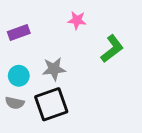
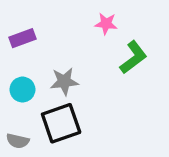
pink star: (77, 20) -> (106, 24), moved
gray semicircle: (15, 103) -> (18, 141), moved

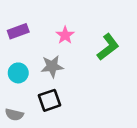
pink star: (106, 24) -> (65, 35), moved, turned 30
black square: (61, 123) -> (49, 100), size x0.7

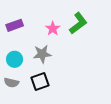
green L-shape: (108, 47) -> (78, 23), moved
gray semicircle: (14, 115) -> (11, 83), moved

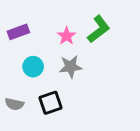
gray star: (42, 54) -> (71, 67), moved
cyan circle: (15, 59) -> (33, 67), moved

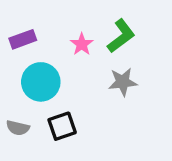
cyan circle: (33, 67) -> (41, 82), size x1.5
gray star: (71, 67) -> (123, 82), moved

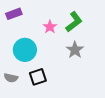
purple rectangle: (23, 39) -> (14, 14), moved
gray star: (123, 82) -> (75, 50), turned -30

